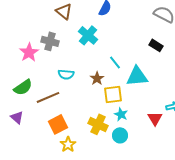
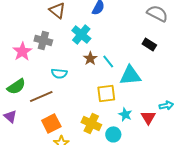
brown star: (97, 78) -> (90, 58), moved
cyan star: (121, 114) -> (125, 114), moved

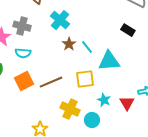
cyan semicircle: (59, 73) -> (23, 53), moved
brown line: (41, 96) -> (51, 82), moved
orange square: (51, 123) -> (24, 81), moved

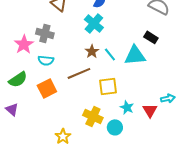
cyan cross: (60, 20) -> (94, 23), moved
cyan triangle: (109, 61) -> (135, 55), moved
brown line: (51, 82) -> (79, 73), moved

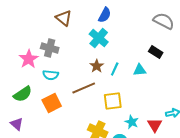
cyan line: (110, 54) -> (115, 69), turned 64
cyan triangle: (135, 55) -> (140, 70), size x0.6

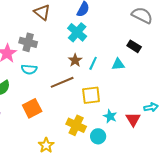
orange square: (52, 103) -> (32, 108), moved

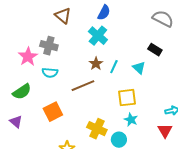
cyan triangle: (118, 64) -> (139, 68), turned 48
yellow square: (91, 95) -> (127, 98), moved
red triangle: (133, 119) -> (165, 131), moved

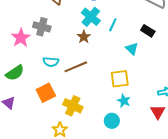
brown star: (96, 64) -> (84, 37), moved
cyan line: (114, 67) -> (113, 25), moved
cyan semicircle: (50, 73) -> (51, 62), moved
yellow cross: (97, 129) -> (73, 106), moved

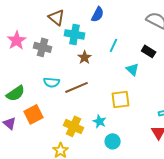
cyan cross: (91, 17) -> (75, 34), moved, turned -30
pink star: (21, 38) -> (17, 40), moved
orange square: (46, 93) -> (34, 114), moved
cyan star: (124, 101) -> (100, 121), moved

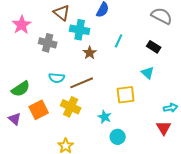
pink star: (17, 40) -> (22, 25), moved
cyan triangle: (133, 69) -> (148, 73), moved
yellow cross: (74, 126) -> (71, 107), moved

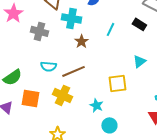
black rectangle: (154, 47) -> (139, 24), moved
cyan triangle: (148, 73) -> (139, 61), turned 40
orange square: (39, 110) -> (30, 98), turned 36

